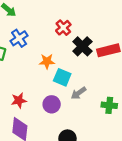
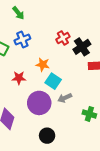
black cross: (82, 46) -> (82, 47), moved
red star: (19, 100) -> (19, 78), moved
purple circle: (52, 104) -> (39, 103), size x1.5

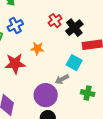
red star: (19, 78) -> (15, 64), size x1.5
cyan square: (53, 81) -> (74, 63), moved
purple circle: (39, 103) -> (46, 95), moved

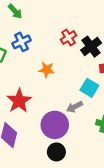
red star: (15, 64) -> (19, 101), moved, turned -30

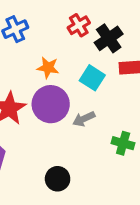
cyan square: (89, 88) -> (92, 78), moved
purple circle: (55, 125) -> (51, 104), moved

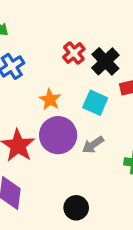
orange star: (48, 68) -> (50, 99), turned 30

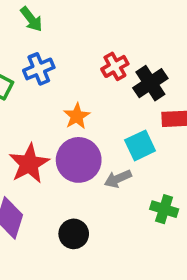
cyan square: (95, 103) -> (140, 145), moved, turned 30
black circle: (76, 208) -> (74, 234), moved

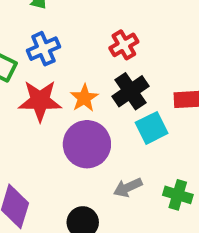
black cross: (150, 83) -> (131, 91), moved
red star: (29, 164) -> (40, 101), moved, turned 30
gray arrow: (118, 179) -> (128, 187), moved

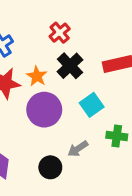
cyan square: (152, 128) -> (92, 105), moved
gray arrow: (128, 187) -> (78, 149), moved

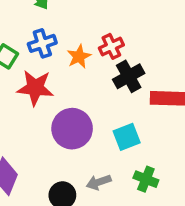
black cross: (70, 66) -> (129, 76), moved
orange star: (37, 76) -> (79, 56), moved

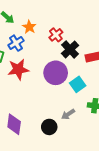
orange star: (79, 56) -> (29, 27), moved
purple circle: (72, 129) -> (56, 73), moved

